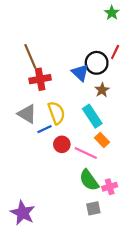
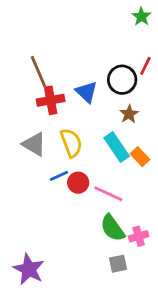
blue triangle: (80, 73) -> (86, 92), moved
blue line: (44, 129) -> (59, 176), moved
orange rectangle: (102, 140) -> (140, 157), moved

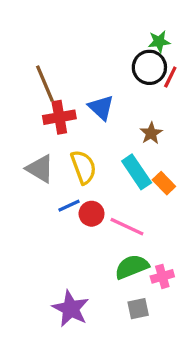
green star: (141, 16) -> (159, 42), moved, turned 30
black circle: (122, 80) -> (149, 67), moved
green semicircle: (113, 228) -> (132, 267), turned 104
purple star: (29, 269) -> (71, 309), moved

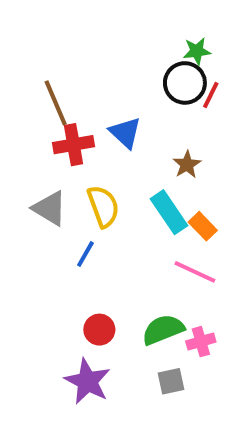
blue line: (69, 206) -> (85, 254), turned -35
red circle: (92, 214) -> (99, 330), moved
pink line: (127, 227) -> (195, 272), moved

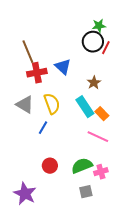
purple star: (87, 381) -> (25, 194), moved

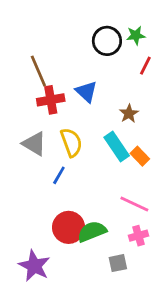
black circle: (93, 42) -> (107, 41), moved
pink line: (98, 137) -> (134, 204), moved
red circle: (50, 166) -> (69, 227), size x1.5
green semicircle: (82, 166) -> (92, 231), moved

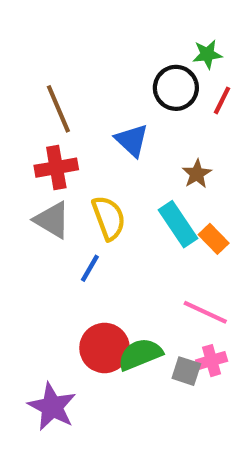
black circle: (107, 41) -> (176, 88), moved
red cross: (51, 100) -> (56, 168), moved
gray square: (118, 263) -> (186, 371), moved, turned 30

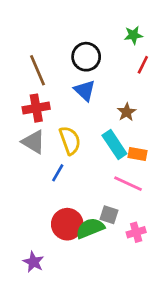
black circle: (176, 88) -> (86, 57), moved
orange rectangle: (214, 239) -> (137, 154), turned -36
pink line: (205, 312) -> (128, 184), moved
gray square: (186, 371) -> (109, 215), moved
purple star: (52, 407) -> (33, 262), size x0.7

